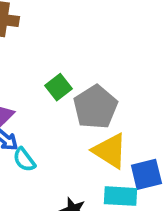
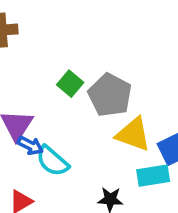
cyan semicircle: (24, 160) -> (52, 161), size x1.4

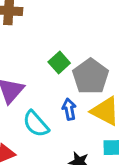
blue arrow: (30, 145) -> (69, 109), moved, turned -135

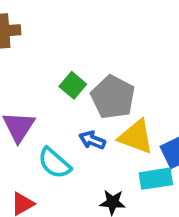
blue arrow: (69, 109) -> (92, 140), turned -50

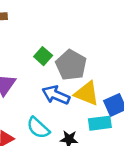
blue arrow: (92, 140) -> (56, 95), size x1.5
cyan semicircle: (54, 163) -> (38, 128), moved

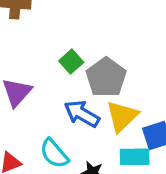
yellow triangle: (87, 93) -> (122, 116), turned 48

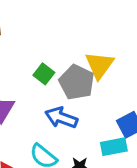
yellow triangle: (122, 116) -> (99, 65), moved

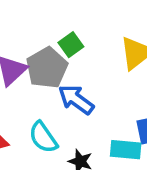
gray pentagon: (77, 82) -> (47, 68), moved

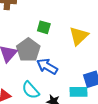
green square: (71, 45) -> (44, 27), moved, turned -32

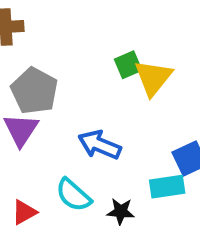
green square: (44, 27) -> (128, 65), moved, turned -32
gray pentagon: (28, 50) -> (34, 91), moved

